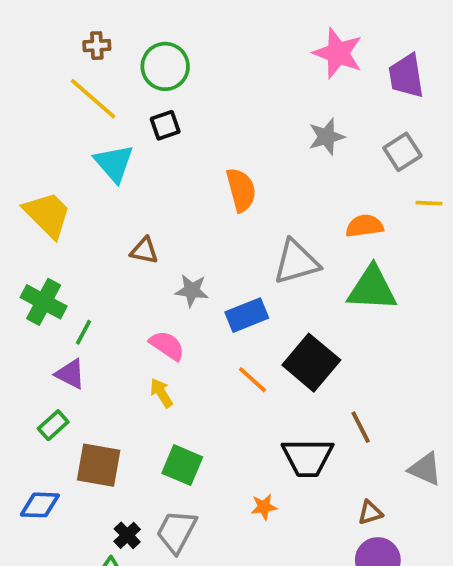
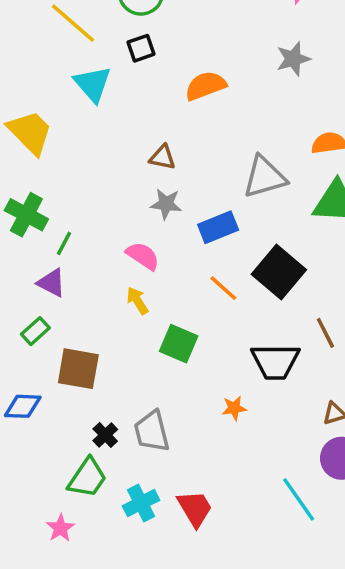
orange semicircle: (241, 190) -> (205, 86), moved, turned -96
brown triangle: (144, 251) -> (163, 157), moved
green square: (182, 465) -> (179, 344), moved
gray trapezoid: (177, 532) -> (152, 431), turned -42

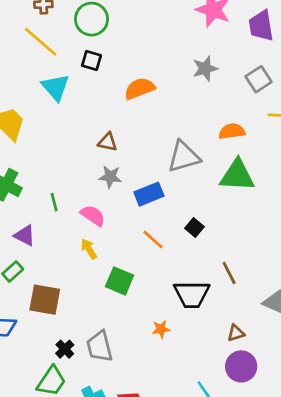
black square: (141, 48) -> (92, 60), turned 35
green line: (64, 243) -> (54, 202), moved, turned -42
black square: (279, 272) -> (194, 228), size x0.5

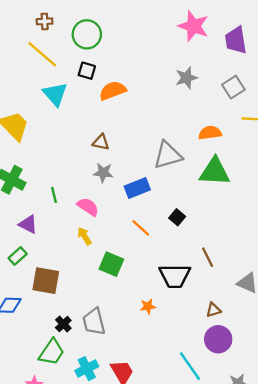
orange semicircle: (140, 89) -> (113, 91), moved

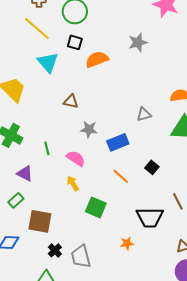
gray star: (187, 78) -> (138, 42), moved
brown triangle: (101, 142) -> (71, 101), moved
gray triangle: (168, 155) -> (144, 114), size x0.6
black cross: (63, 324) -> (55, 250), moved

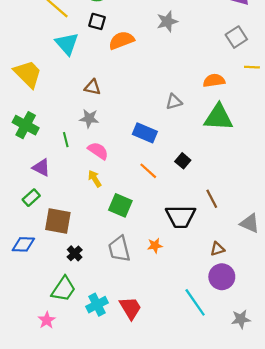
gray star: (89, 129) -> (89, 118), moved
blue rectangle: (118, 142) -> (145, 133), turned 45
gray trapezoid: (81, 256) -> (119, 249), moved

